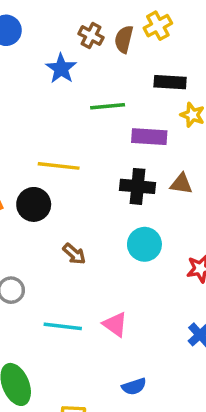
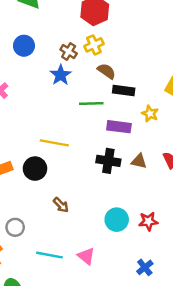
yellow cross: (158, 26) -> (94, 45), moved
brown cross: (91, 36) -> (69, 52), moved
brown semicircle: (124, 39) -> (107, 71), moved, turned 108
black rectangle: (170, 82) -> (124, 91), moved
cyan circle: (144, 244) -> (117, 220), moved

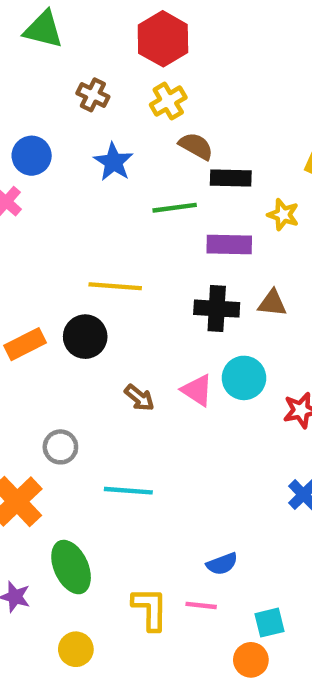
blue circle: (24, 46) -> (32, 156), moved
brown cross: (69, 52) -> (93, 95), moved
cyan circle: (117, 220) -> (244, 378), moved
pink triangle: (86, 256) -> (197, 390), moved

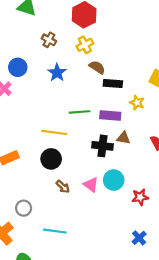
green line: (175, 208) -> (80, 112), moved
brown triangle: (272, 303) -> (124, 138), moved
black circle: (85, 337) -> (51, 159), moved

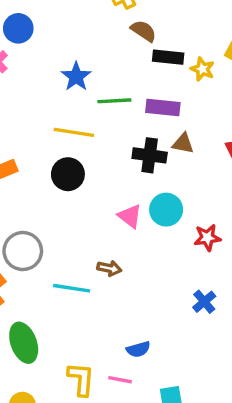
blue star: (57, 73) -> (76, 77), moved
yellow star: (137, 103) -> (202, 69), moved
brown arrow: (63, 187) -> (109, 268), moved, turned -32
gray circle: (24, 208) -> (23, 251), size x1.5

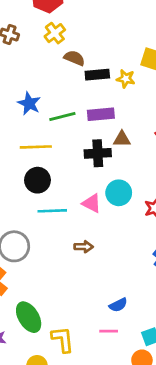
cyan line: (72, 288) -> (52, 211), moved
yellow L-shape: (81, 379) -> (63, 339), moved

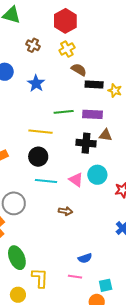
blue star: (29, 103) -> (36, 83), moved

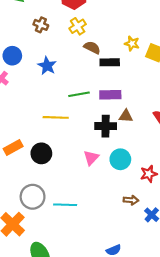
yellow star: (115, 91) -> (132, 43), moved
black circle: (38, 157) -> (41, 153), moved
pink triangle: (76, 180) -> (91, 158), moved, turned 42
cyan line: (46, 181) -> (65, 205), moved
brown arrow: (65, 211) -> (131, 200), moved

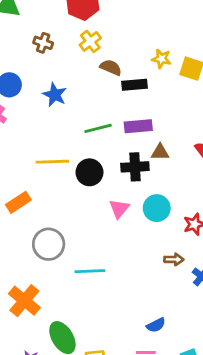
yellow line: (56, 117) -> (52, 162), moved
black circle: (41, 153) -> (89, 172), moved
gray circle: (33, 197) -> (49, 244), moved

